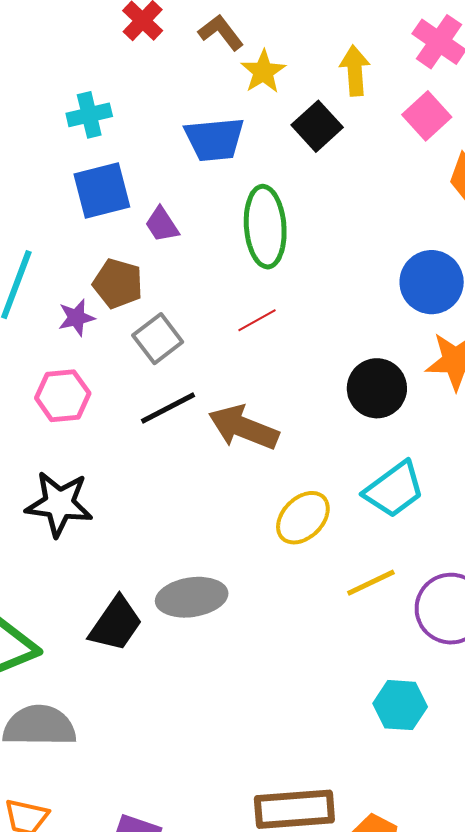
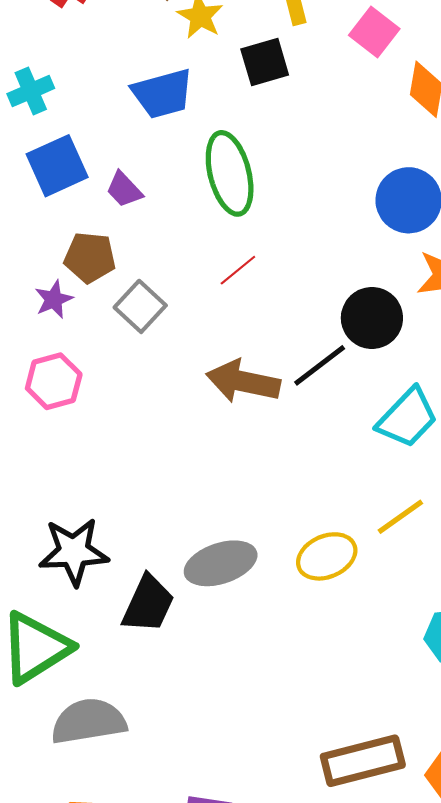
black square: (317, 126) -> (265, 62), turned 36
black line: (168, 408) -> (320, 365), moved
black star: (59, 504) -> (74, 552), moved
yellow ellipse: (303, 518) -> (327, 556), moved, turned 32

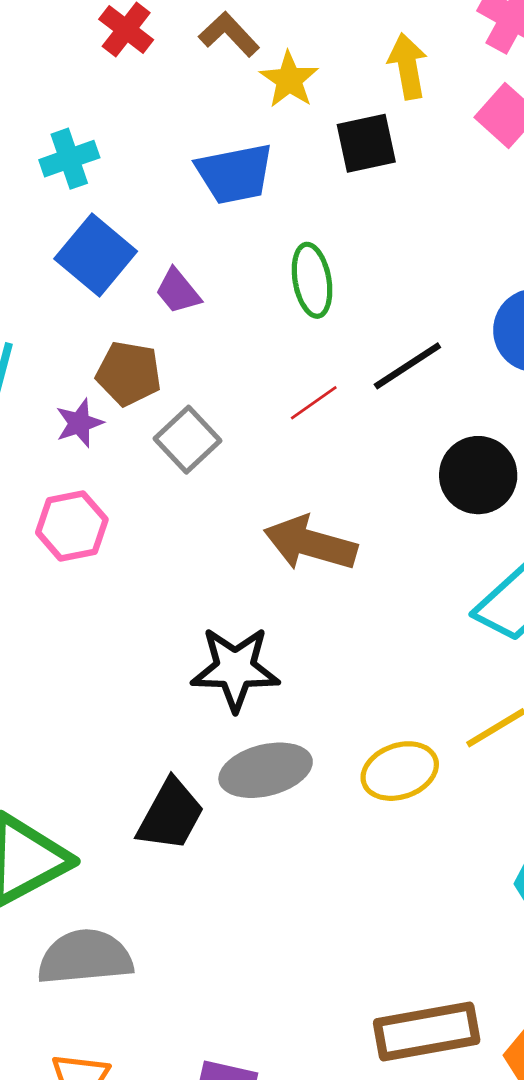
blue square: (57, 166) -> (96, 255), turned -30
green ellipse: (230, 173) -> (312, 280), size x0.7
black line: (320, 365) -> (407, 366), moved
black star: (74, 552) -> (235, 669), moved

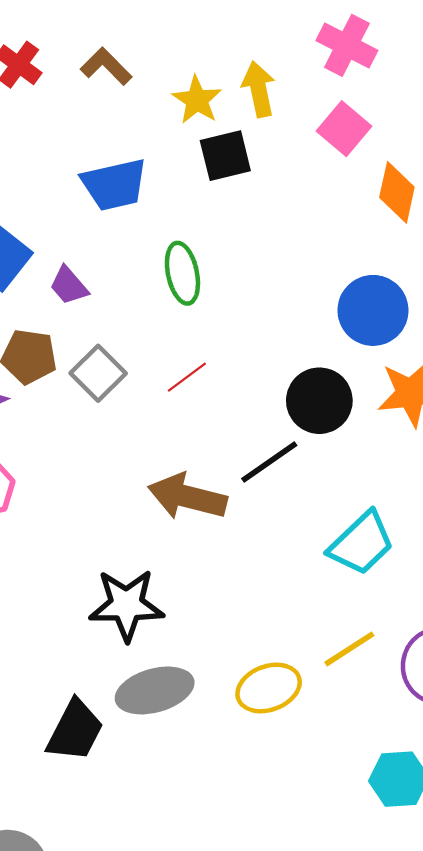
yellow star: (289, 80) -> (197, 100), moved
black line: (407, 366) -> (269, 462), moved
gray square: (188, 440) -> (98, 373), moved
black circle: (478, 475) -> (319, 401), moved

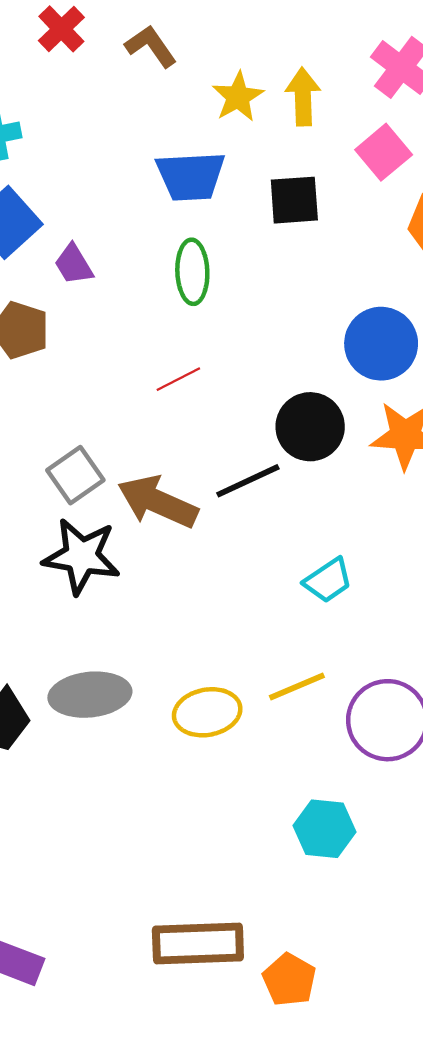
black square: (225, 156) -> (294, 200), moved
blue trapezoid: (114, 185) -> (191, 176), moved
gray square: (98, 373) -> (75, 475), moved
cyan trapezoid: (361, 543) -> (328, 580), size x0.7
black star: (126, 605) -> (81, 556), moved

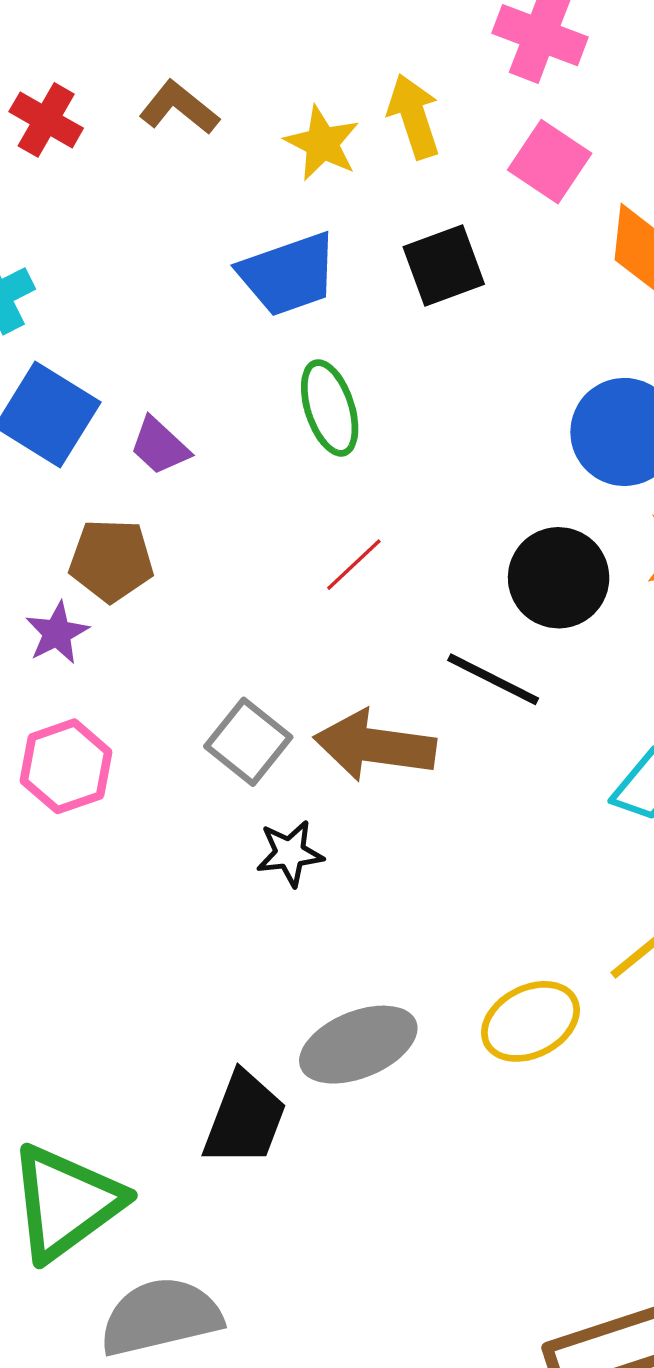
black line: (248, 481) -> (493, 679), turned 68
black star: (81, 556) -> (290, 853), size x0.6

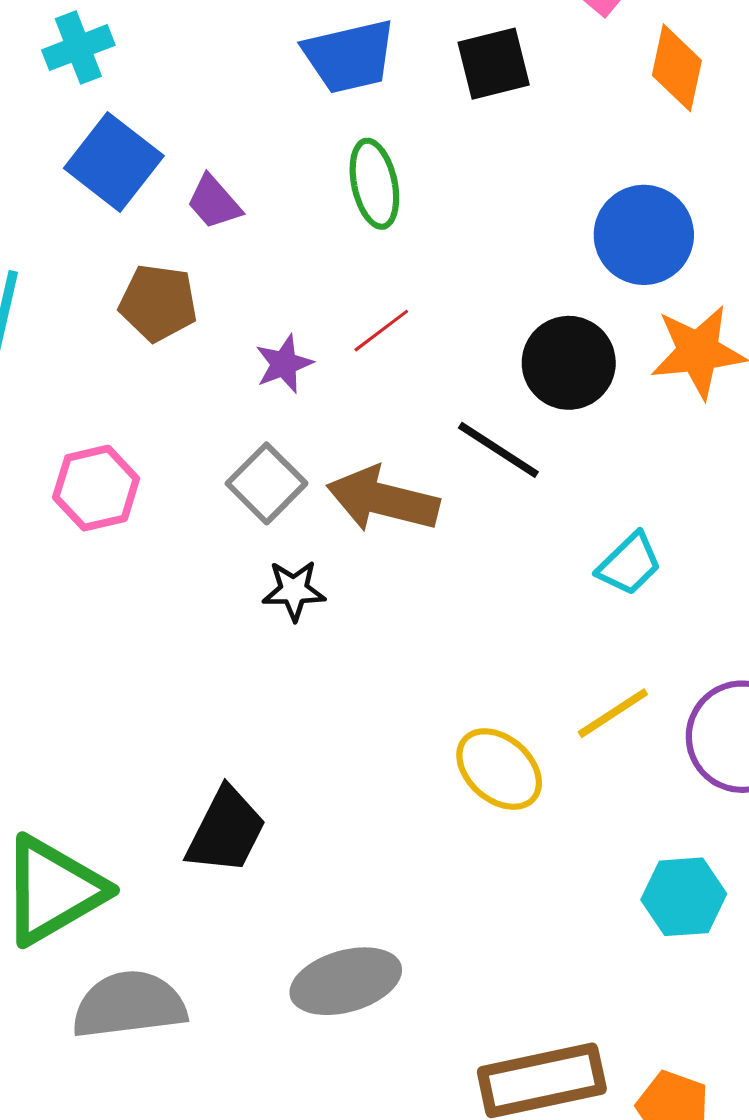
purple star: (57, 633) -> (284, 364), moved
yellow ellipse: (530, 1021) -> (499, 769), turned 62
gray ellipse: (358, 1045) -> (346, 981), moved

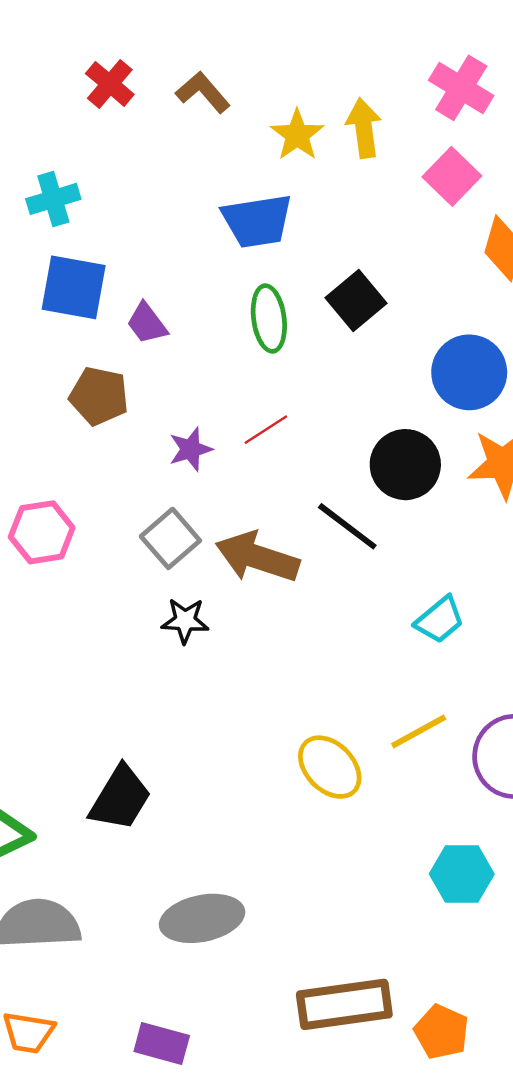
black square: (494, 64) -> (356, 301), moved, turned -30
blue square: (114, 162) -> (74, 287), turned -32

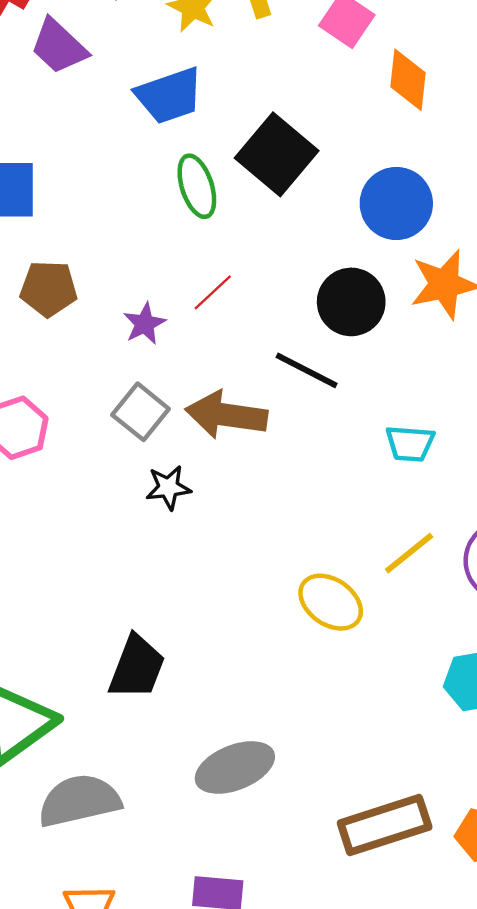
black square: (356, 301) -> (277, 154), size x1.4
purple trapezoid: (147, 323) -> (59, 46), moved, size x1.4
cyan trapezoid: (440, 620) -> (410, 444), turned 54

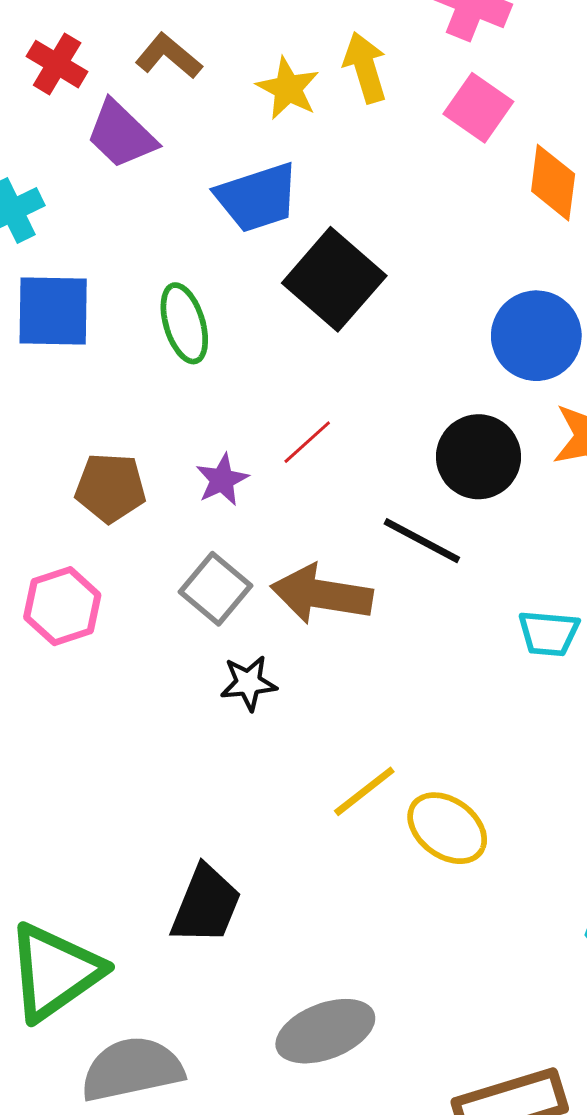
black square: (277, 154) -> (334, 279), moved
green ellipse: (197, 186) -> (184, 323), moved
brown pentagon: (49, 289) -> (110, 488), moved
yellow line: (409, 553) -> (364, 791), moved

